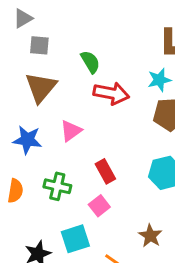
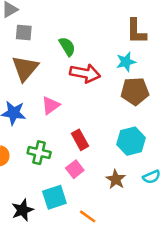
brown star: (150, 236) -> (116, 179), moved

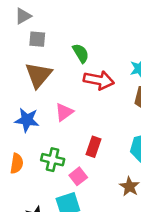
red rectangle: (80, 140) -> (94, 147), turned 48
pink square: (75, 169) -> (78, 176), moved

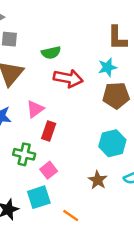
green semicircle: (81, 53) -> (51, 53), turned 108
red rectangle: (94, 147) -> (49, 131), moved

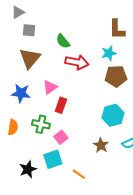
green semicircle: (51, 53) -> (63, 41), turned 63

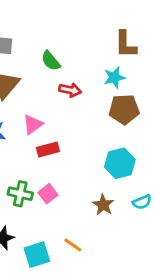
red arrow: (77, 62) -> (70, 90), size x0.7
red rectangle: (61, 105) -> (48, 149), turned 56
green cross: (41, 124) -> (20, 194), moved
cyan square: (53, 159) -> (37, 255), moved

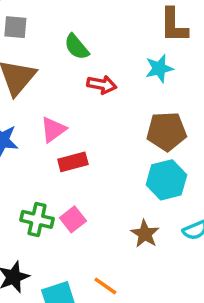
brown pentagon: (124, 109) -> (166, 131), moved

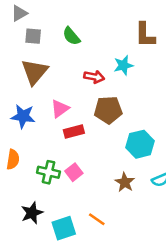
green semicircle: (77, 47) -> (71, 36), moved
cyan star: (159, 68) -> (123, 65), moved
brown pentagon: (166, 131) -> (108, 110), moved

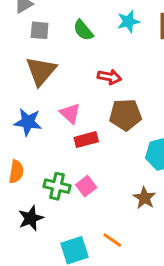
cyan star: (123, 65) -> (128, 22), moved
pink triangle: (60, 109) -> (70, 113), turned -42
black star: (32, 213) -> (31, 218), moved

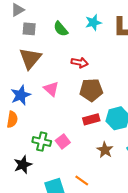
blue star: (28, 122) -> (21, 95), turned -30
red rectangle: (86, 140) -> (91, 119), moved
orange semicircle: (16, 172) -> (12, 119), moved

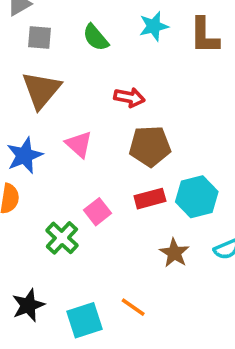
green cross: (42, 142) -> (62, 238), turned 30
pink square: (63, 142) -> (98, 212), moved
black star: (23, 165) -> (28, 305), moved

